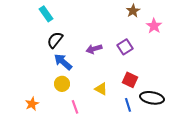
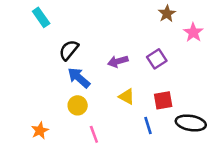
cyan rectangle: (46, 14) -> (41, 17), moved
red square: (130, 80) -> (163, 100), turned -35
yellow triangle: (101, 89) -> (127, 97), moved
blue line: (128, 105) -> (148, 126), moved

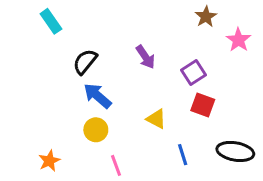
purple arrow: (118, 61) -> (145, 57), moved, turned -108
red square: (163, 100) -> (203, 105), moved, turned 30

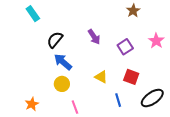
pink star: (238, 40) -> (156, 41), moved
red square: (203, 105) -> (131, 77), moved
black ellipse: (235, 151) -> (152, 98), turned -45

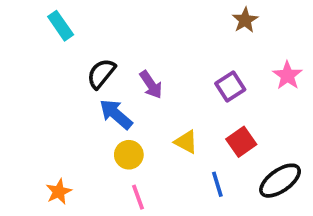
purple arrow: (94, 37) -> (151, 85), moved
red square: (131, 77) -> (241, 142), turned 35
yellow circle: (62, 84) -> (129, 155), moved

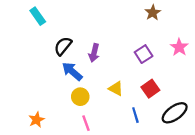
purple arrow: (151, 85) -> (94, 53), turned 48

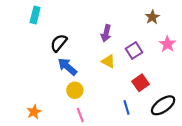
brown star: (153, 13) -> (152, 17), moved
cyan rectangle: (38, 16) -> (35, 15), turned 49
purple arrow: (94, 53) -> (106, 33), moved
yellow triangle: (116, 89) -> (108, 61), moved

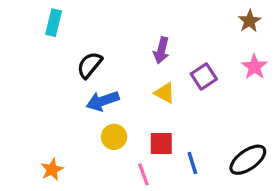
brown star: (152, 17) -> (249, 21), moved
blue arrow: (67, 67) -> (103, 101), turned -60
red square: (140, 83) -> (161, 143), moved, turned 35
pink line: (80, 115) -> (143, 174), moved

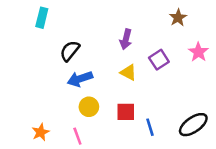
brown star: (249, 21) -> (178, 18), moved
pink line: (143, 174) -> (77, 136), moved

